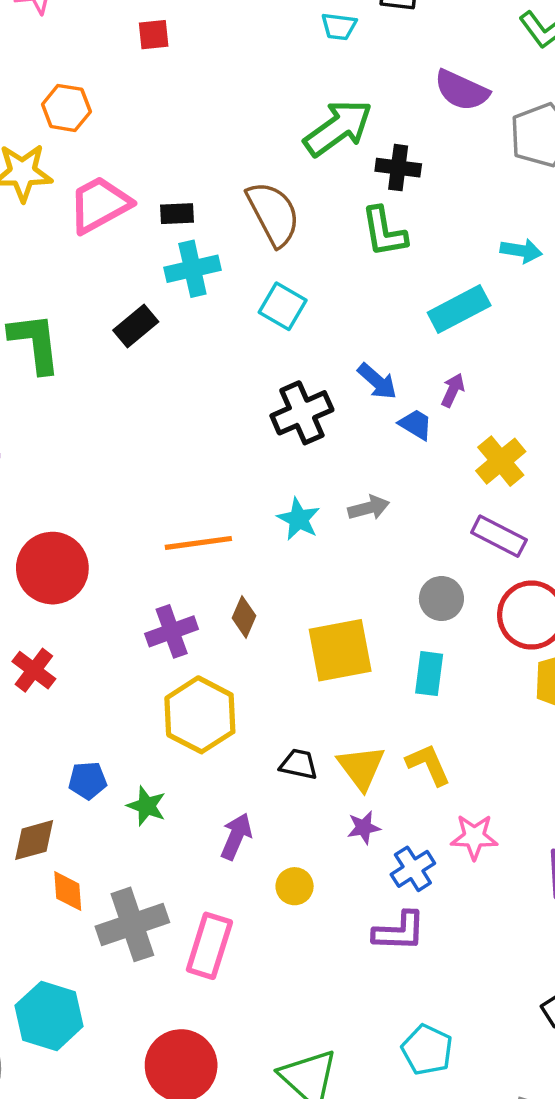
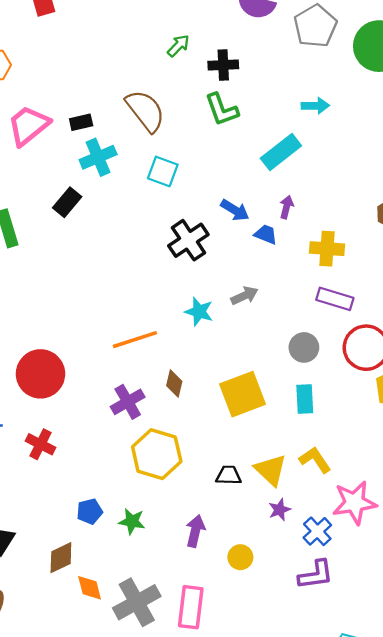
green arrow: (338, 128) -> (178, 46), size x0.5
yellow cross: (501, 461) -> (327, 249), turned -36
pink star: (474, 837) -> (354, 503), size x1.4

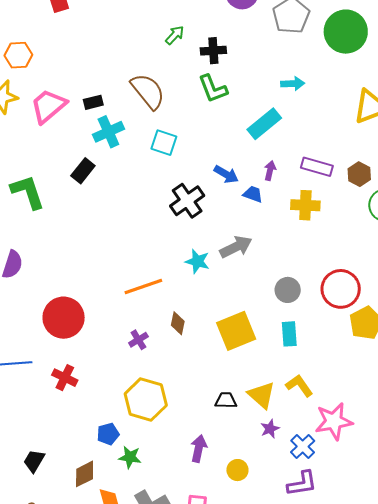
gray arrow: (244, 296) -> (236, 247), size x1.4
purple rectangle: (335, 299) -> (317, 167), moved
purple cross: (128, 402) -> (138, 340), size x0.7
yellow hexagon: (157, 454) -> (146, 399), moved
green star: (132, 521) -> (130, 457), moved

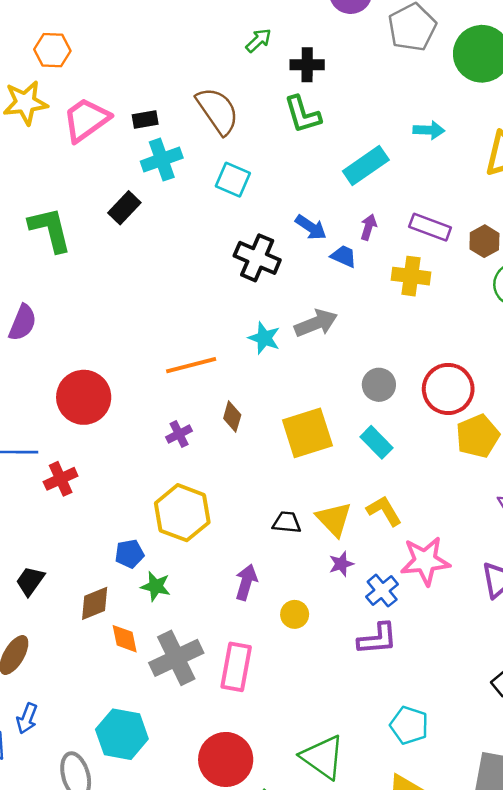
cyan arrow: (293, 84) -> (429, 130), moved
black cross: (187, 201) -> (257, 258), turned -36
cyan rectangle: (289, 334) -> (376, 442), turned -45
red cross: (65, 378) -> (61, 479), moved, turned 35

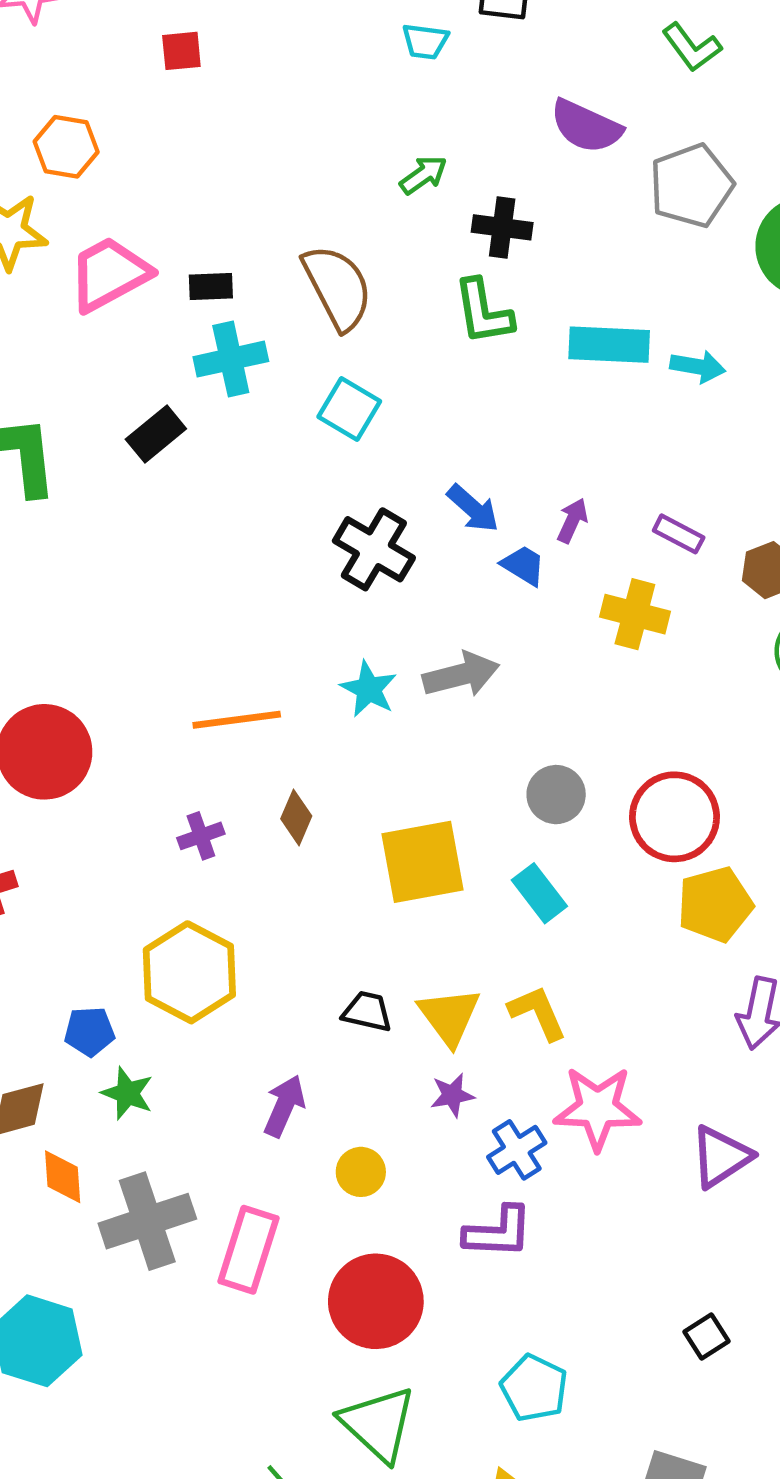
cyan rectangle: (366, 165) -> (609, 345), moved, turned 30
purple rectangle: (430, 227) -> (679, 534), size x0.7
red circle: (226, 759) -> (376, 1301), moved

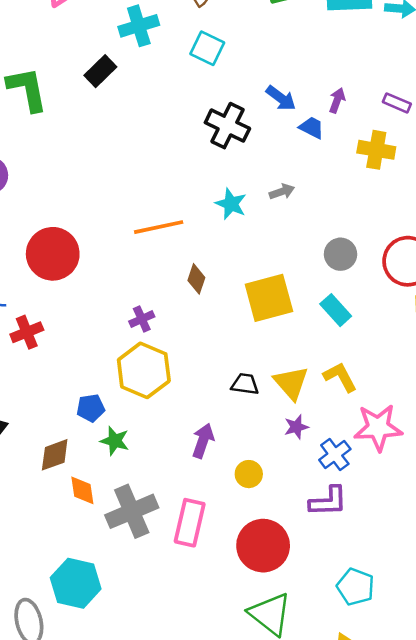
gray arrow: (461, 675) -> (282, 192), size x0.6
purple cross: (201, 836) -> (142, 319), moved

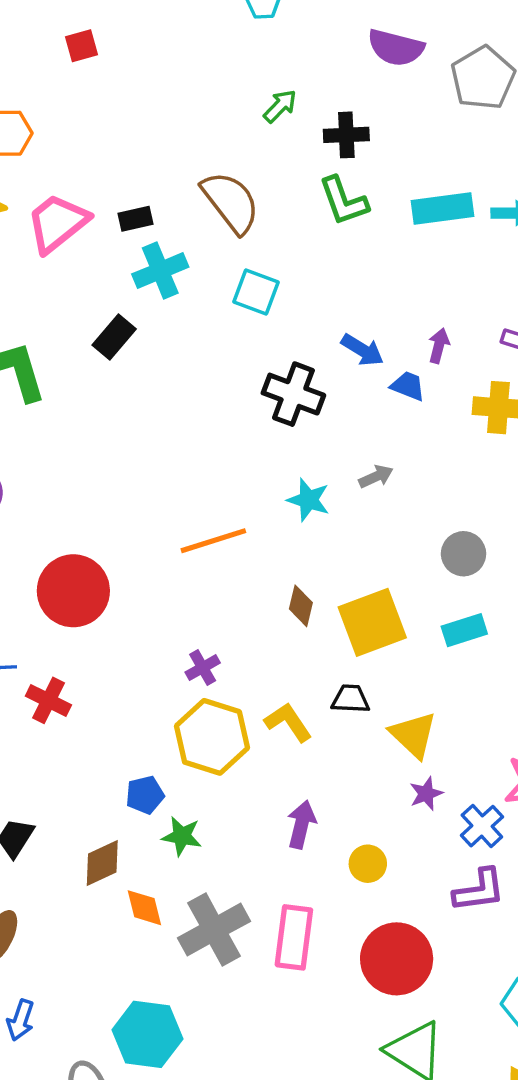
brown diamond: (196, 279) -> (301, 606), moved
cyan rectangle: (336, 310) -> (464, 630), turned -60
red cross: (27, 332) -> (48, 700), turned -36
yellow L-shape: (340, 377) -> (288, 722), moved
black trapezoid: (245, 384) -> (350, 699), moved

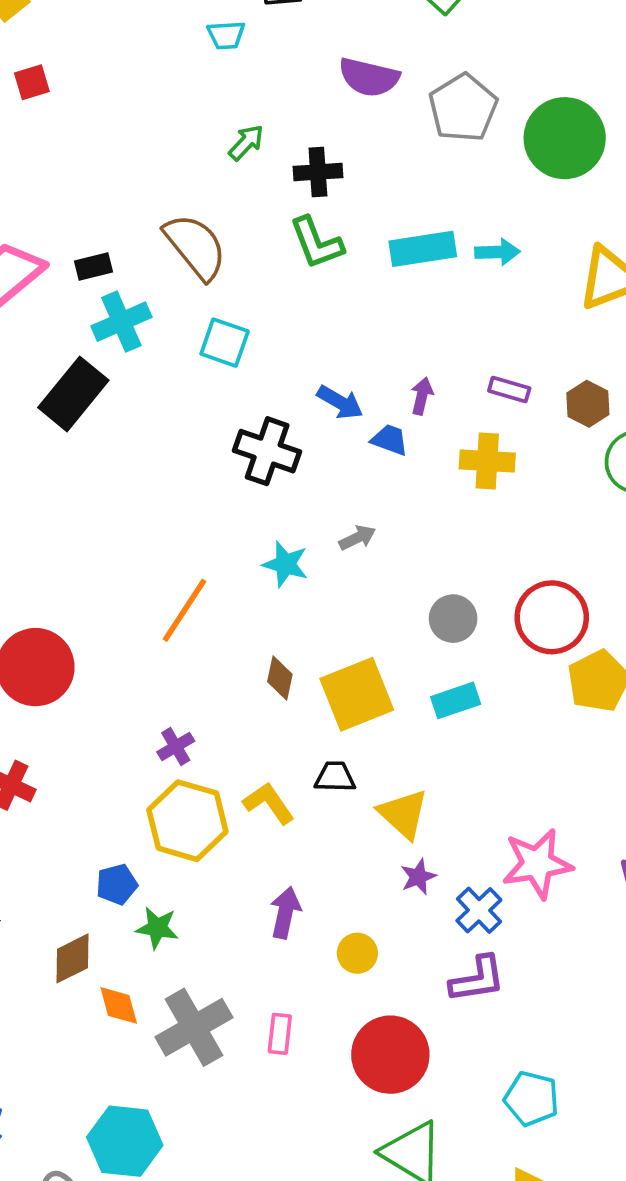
black rectangle: (114, 337) -> (73, 394), size x1.5
orange line: (213, 541) -> (185, 610), turned -38
pink rectangle: (294, 937) -> (280, 1034), size x0.6

